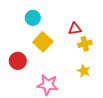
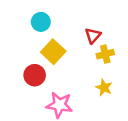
red triangle: (75, 29) -> (93, 36), turned -40
red circle: (18, 61) -> (35, 75), moved

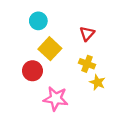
yellow cross: (105, 54) -> (87, 64), moved, turned 35

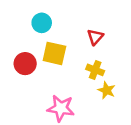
yellow square: (50, 49) -> (54, 53), turned -30
red circle: (32, 71) -> (25, 64), moved

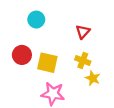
yellow square: (54, 53) -> (47, 63), moved

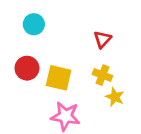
cyan circle: (36, 20) -> (34, 24), moved

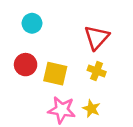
red triangle: (102, 39) -> (97, 37), size x1.5
yellow star: (115, 97) -> (91, 109), moved

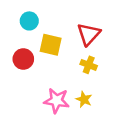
yellow square: (55, 74) -> (51, 45), moved

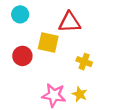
cyan circle: (29, 21) -> (20, 14), moved
red triangle: (89, 34) -> (70, 22), moved, turned 45

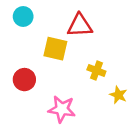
red circle: (22, 56) -> (24, 80), moved
yellow star: (80, 94) -> (118, 95), moved

